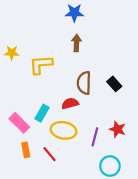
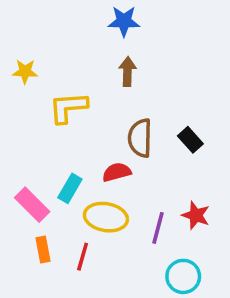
yellow star: (12, 53) -> (25, 72), moved
red line: (50, 154) -> (83, 257), turned 56

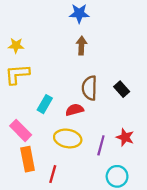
yellow L-shape: (68, 107) -> (17, 74), moved
cyan rectangle: (70, 188) -> (45, 104), moved
orange rectangle: (43, 249) -> (28, 159), size x1.5
red line: (83, 257) -> (53, 174), moved

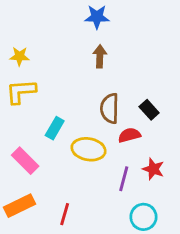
red semicircle: (75, 110) -> (129, 135), moved
yellow ellipse: (68, 138) -> (89, 149), moved
orange rectangle: (28, 159) -> (19, 206), moved, turned 75

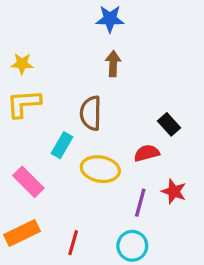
brown semicircle: (110, 108) -> (91, 113), moved
cyan circle: (143, 217) -> (132, 246), moved

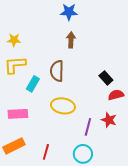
cyan rectangle: (62, 145) -> (33, 84), moved
red semicircle: (147, 153) -> (116, 95), moved
pink rectangle: (28, 182) -> (18, 114), turned -48

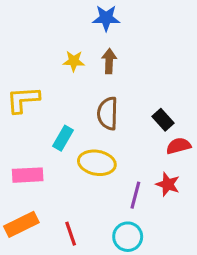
yellow star: (14, 40) -> (74, 61), moved
brown semicircle: (57, 71) -> (108, 113), moved
cyan rectangle: (33, 84) -> (63, 138), moved
red line: (46, 152) -> (71, 234), turned -35

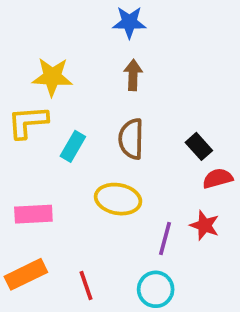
yellow star: (74, 61) -> (52, 77), moved, size x1.5
cyan rectangle: (63, 138) -> (73, 146), moved

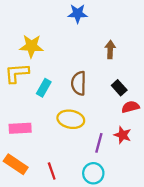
brown arrow: (133, 75) -> (110, 50), moved
orange rectangle: (26, 274) -> (16, 164), turned 60

